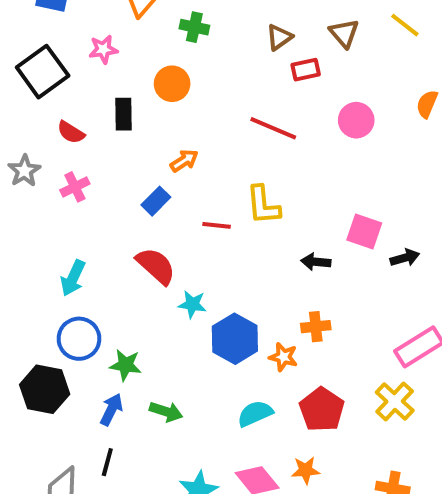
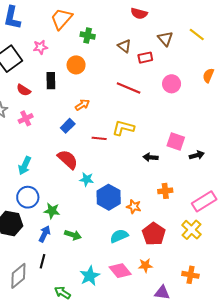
brown triangle: (279, 37) -> (124, 46), moved, turned -48
yellow L-shape: (263, 205) -> (123, 128), turned 110
orange cross: (316, 327) -> (165, 191), moved

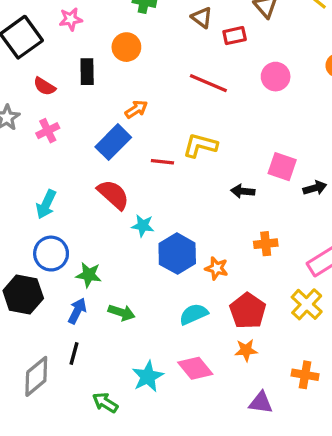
blue rectangle: (68, 126) -> (113, 142), size x1.5
orange star: (145, 265) -> (246, 350), moved

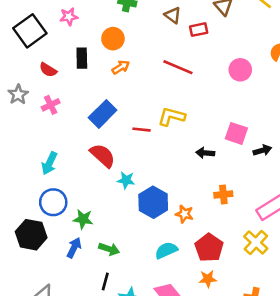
pink circle: (276, 77) -> (240, 70), moved
orange arrow: (136, 109) -> (121, 67), moved
black line: (74, 353) -> (105, 281), moved

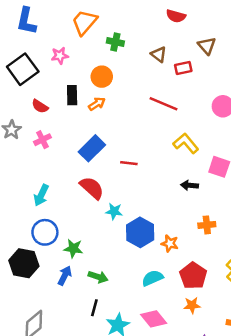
orange arrow: (121, 67) -> (97, 104), moved
yellow L-shape: (171, 117) -> (186, 143), moved, turned 35

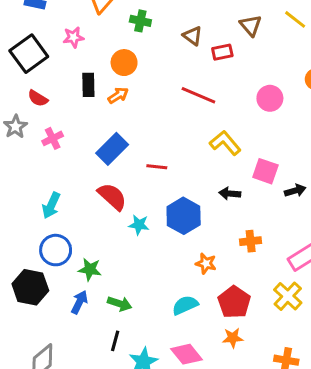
red semicircle: (40, 106) -> (38, 98), moved
blue hexagon: (140, 232) -> (184, 216), moved

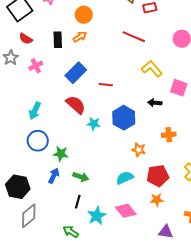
black rectangle: (88, 85) -> (58, 40), moved
black hexagon: (30, 287) -> (18, 187), moved
red pentagon: (234, 302) -> (158, 176), turned 30

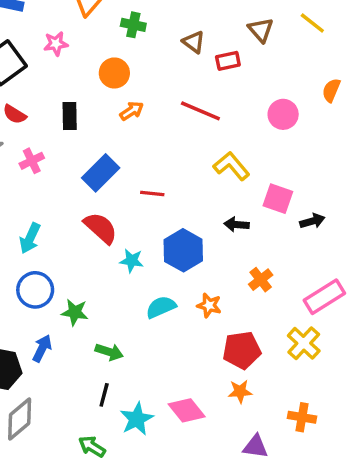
orange arrow: (80, 37) -> (132, 111), moved
orange cross: (169, 135) -> (261, 280), turned -32
blue arrow: (54, 176) -> (42, 348), moved
cyan semicircle: (125, 178) -> (161, 307), moved

